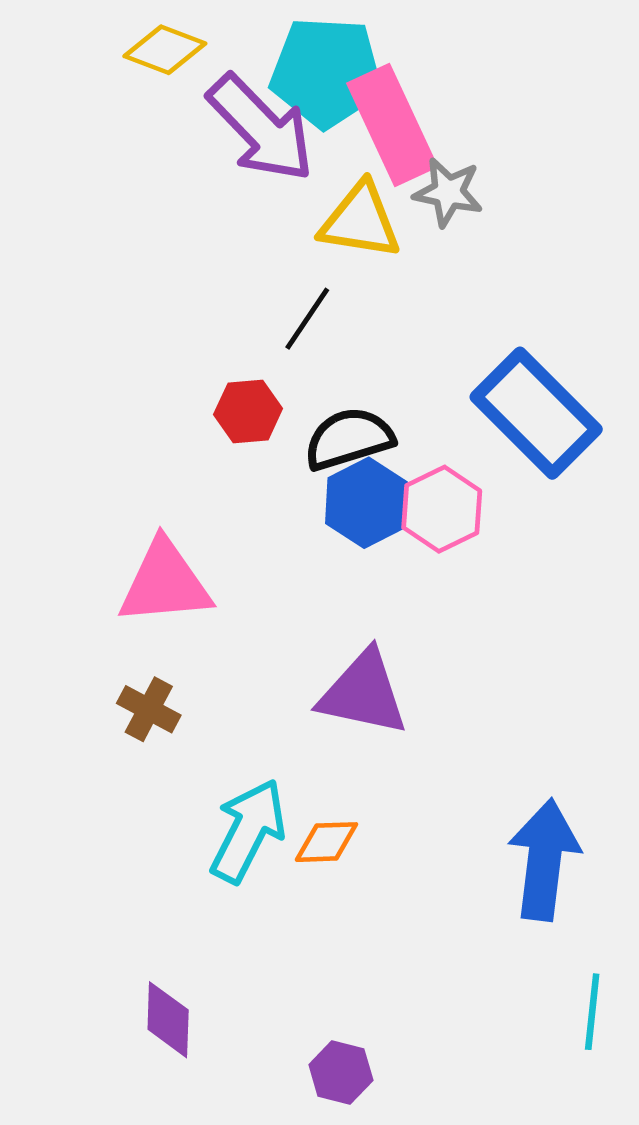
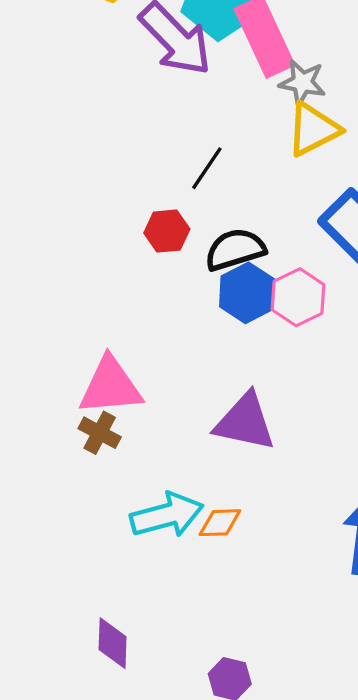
yellow triangle: (360, 221) -> (313, 129), moved, turned -36
pink triangle: (165, 583) -> (110, 386), moved
cyan arrow: (248, 831) -> (167, 515), turned 48

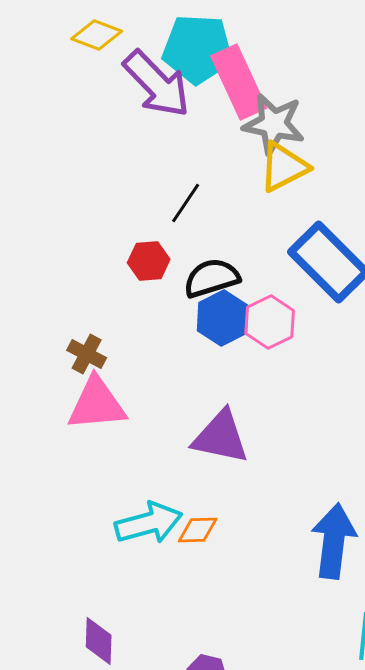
gray star: (302, 83) -> (274, 124), size x1.4
brown cross: (100, 433) -> (87, 354), moved

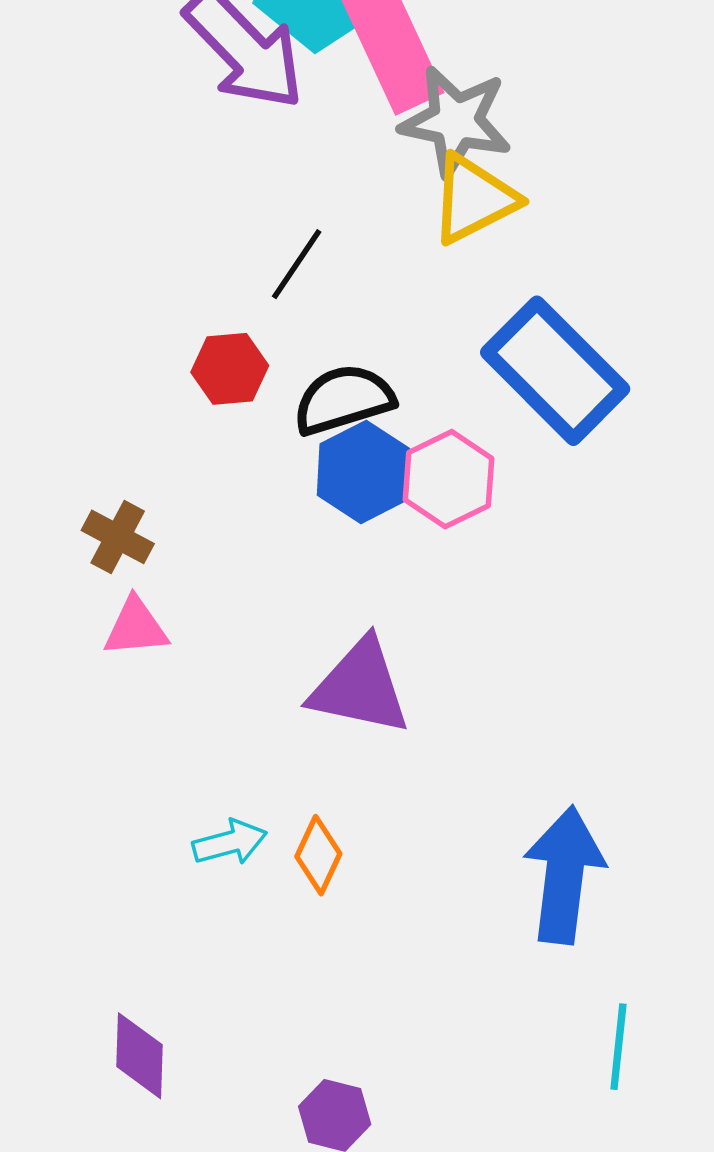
pink triangle: (97, 404) -> (136, 627), size x0.6
cyan arrow: (149, 523) -> (230, 842), size x0.6
orange diamond: (198, 530) -> (318, 855), turned -63

